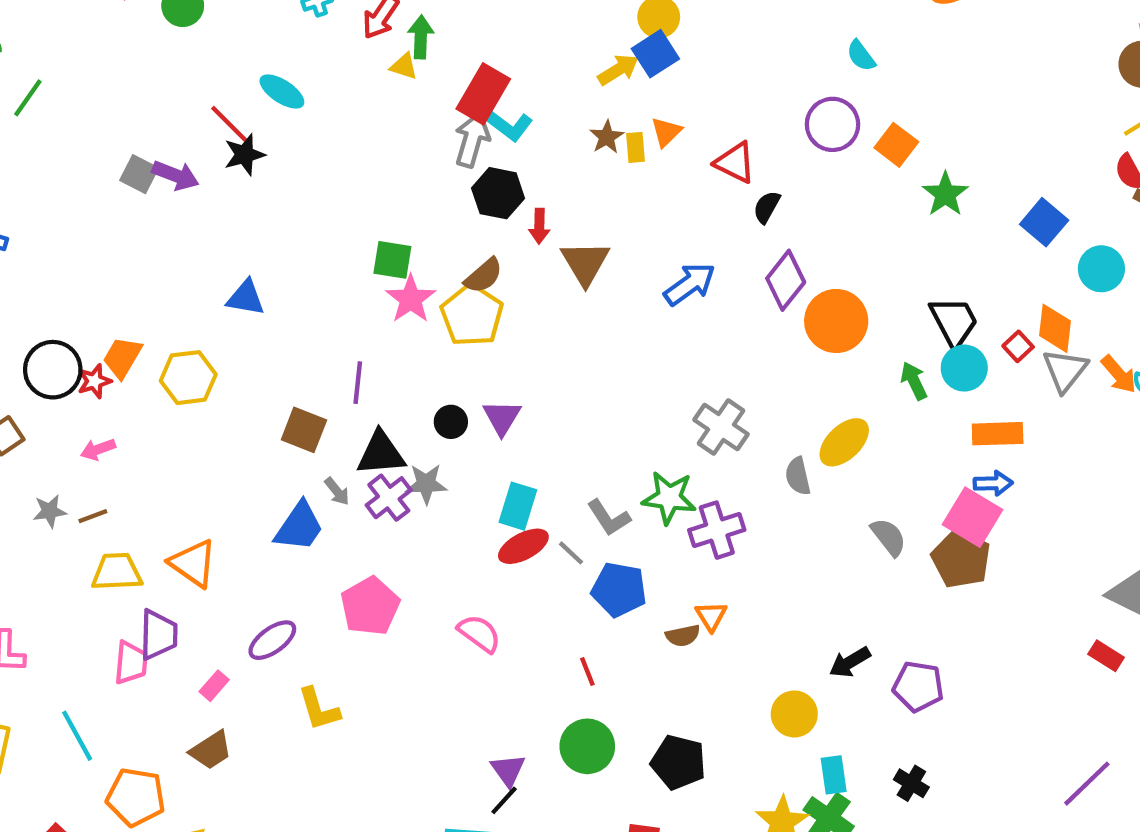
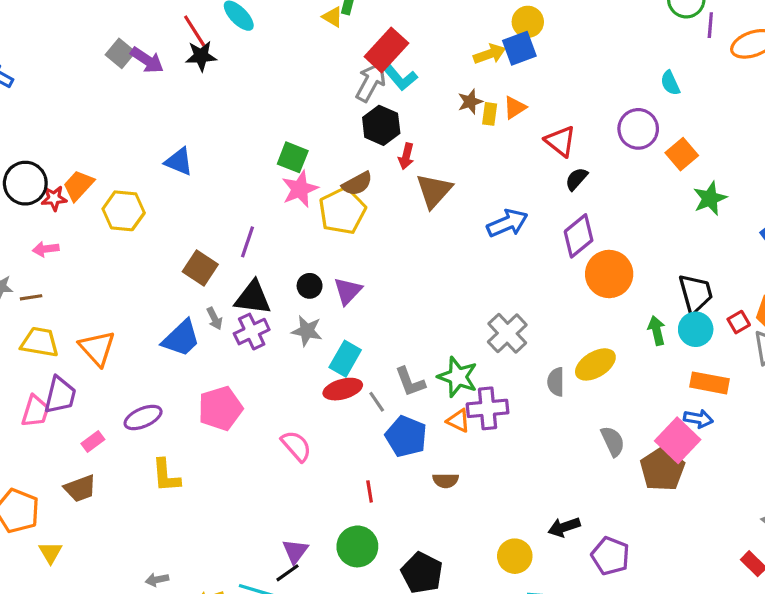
gray star: (426, 484) -> (307, 331), moved
orange triangle: (711, 616) -> (458, 421), moved, turned -45

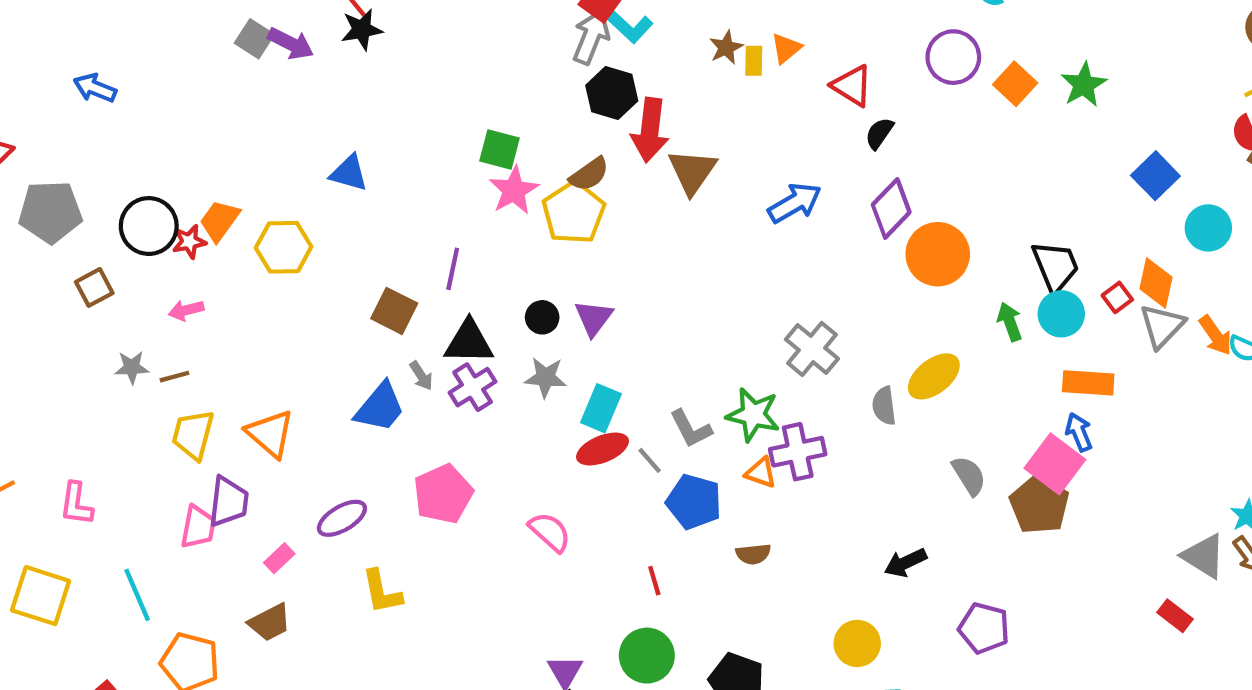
red arrow: (406, 156) -> (650, 130), size x1.8
green star: (710, 198) -> (1084, 85), moved
yellow trapezoid: (40, 342) -> (193, 435), turned -78
blue arrow: (698, 419) -> (1079, 432), turned -116
black arrow: (564, 527) -> (906, 563), moved

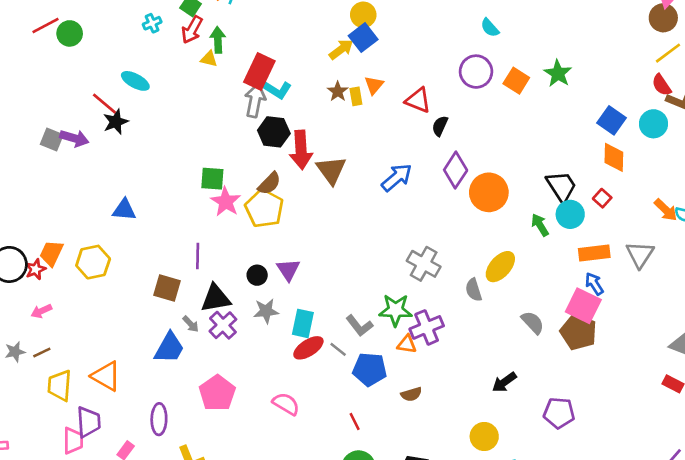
cyan circle: (1208, 228) -> (653, 124), moved
orange diamond: (1156, 283) -> (614, 157), moved
gray triangle: (1162, 326) -> (640, 254), moved
purple ellipse: (342, 518) -> (159, 419), turned -48

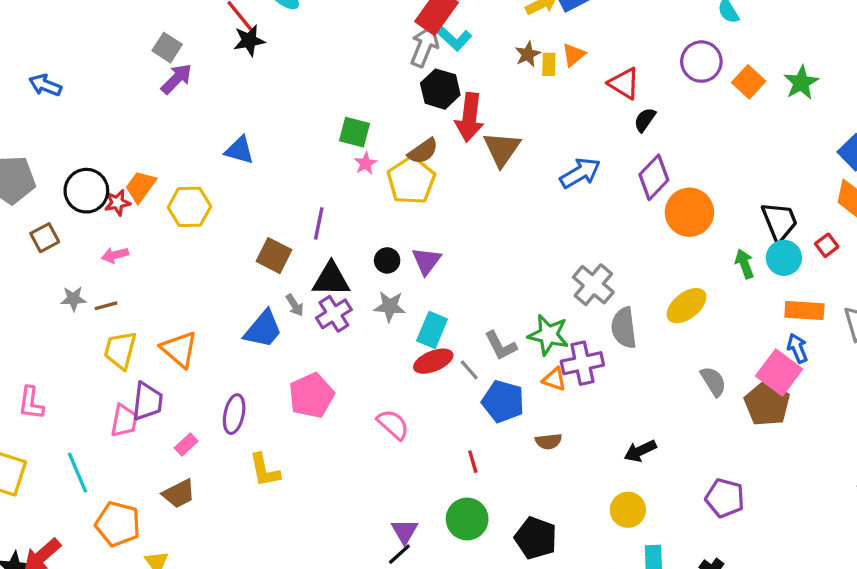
purple arrow: (74, 138) -> (176, 79), moved, turned -72
pink star: (226, 202) -> (365, 163), size x0.6
gray semicircle: (474, 290) -> (624, 328), moved, size x1.4
black arrow: (504, 382) -> (640, 451), moved

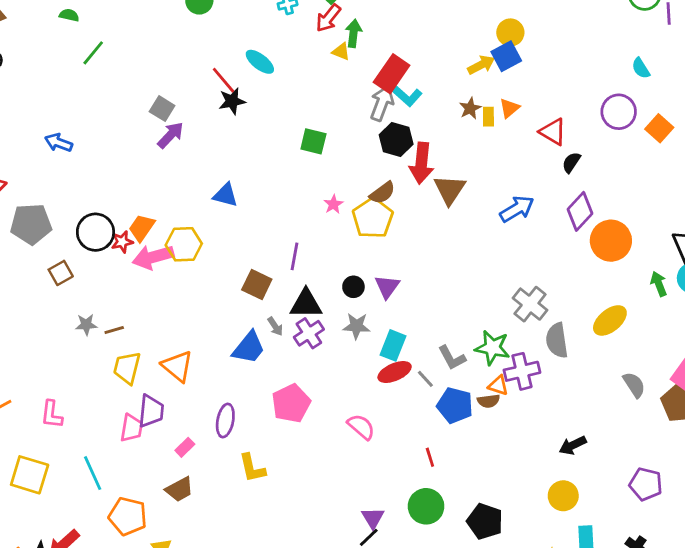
green square: (354, 132) -> (313, 141), moved
pink arrow: (115, 255) -> (153, 257), moved, size x1.8
brown semicircle: (549, 441) -> (489, 401), moved

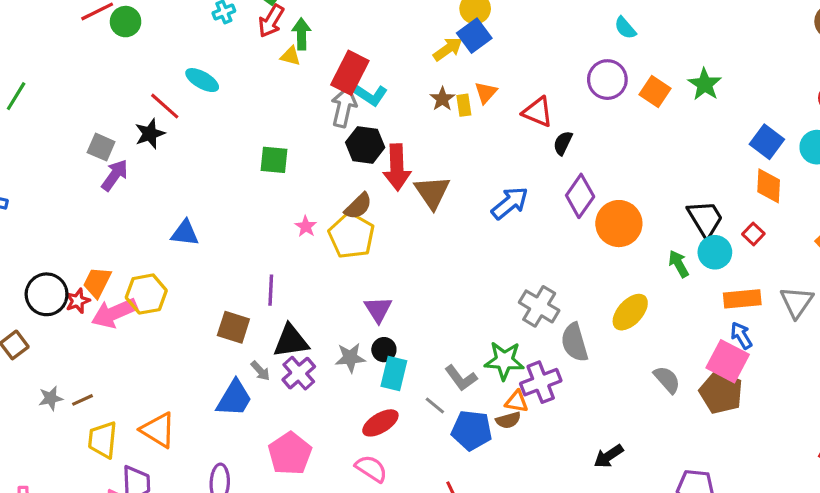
black star: (232, 101) -> (150, 134), moved
black circle: (353, 287) -> (384, 350), moved
red ellipse: (395, 372) -> (380, 423), moved

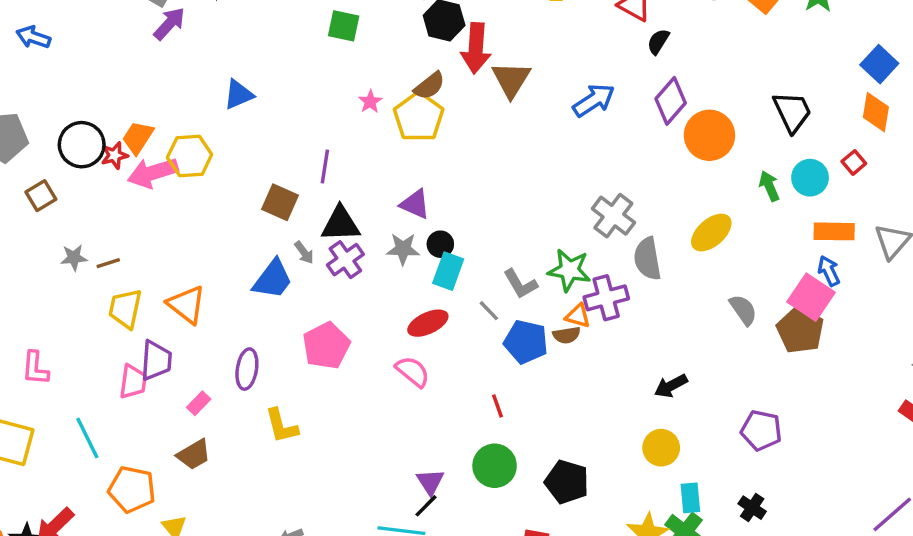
black trapezoid: (705, 219) -> (792, 112), moved
blue triangle: (185, 233) -> (239, 95), turned -36
purple triangle: (378, 309) -> (415, 204), moved, turned -40

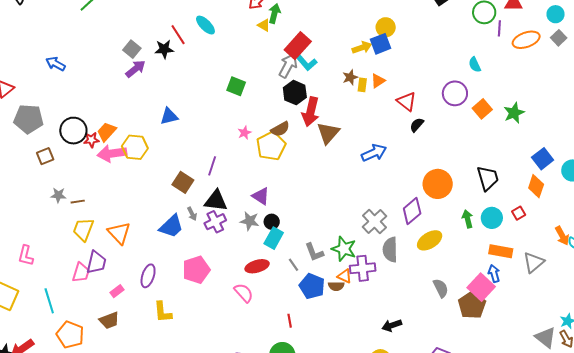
purple diamond: (671, 101) -> (412, 211), moved

